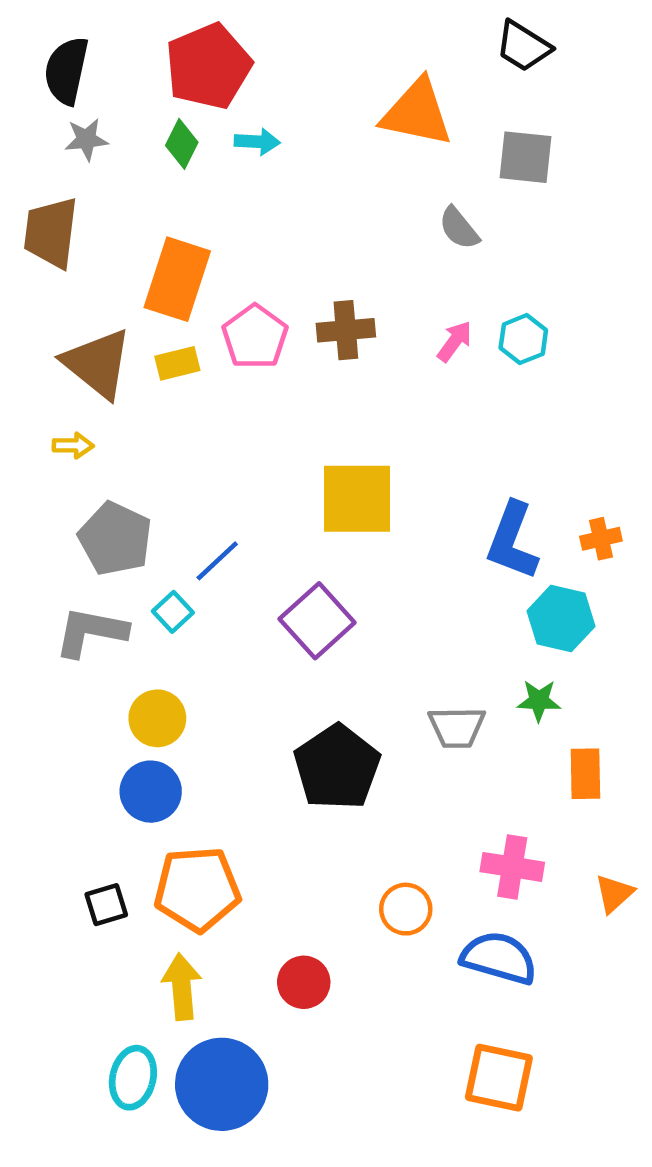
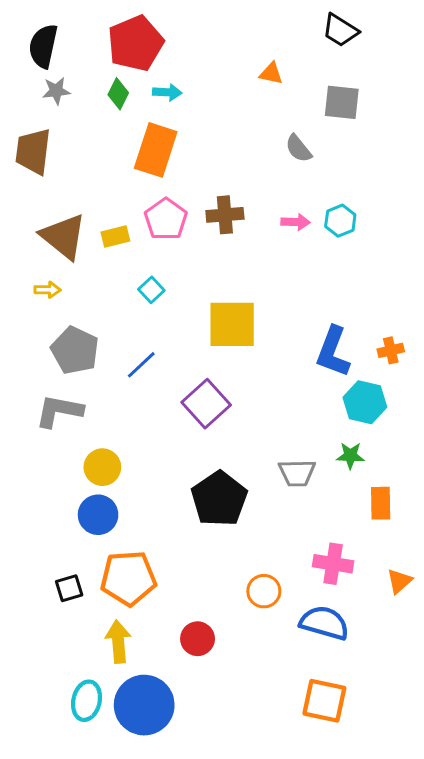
orange triangle: (417, 113) -> (271, 74), size x0.5
orange rectangle: (177, 279) -> (156, 150), moved
pink arrow: (455, 341) -> (296, 222), turned 56
cyan square: (173, 612) -> (151, 290), moved

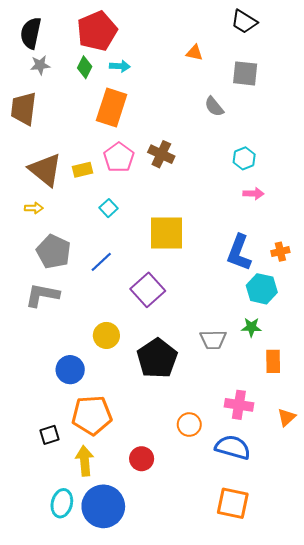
brown cross: (225, 215) -> (161, 154), turned 30
pink arrow: (296, 222) -> (253, 194), moved
yellow circle: (102, 467) -> (106, 335), moved
black square: (69, 588) -> (49, 435), moved

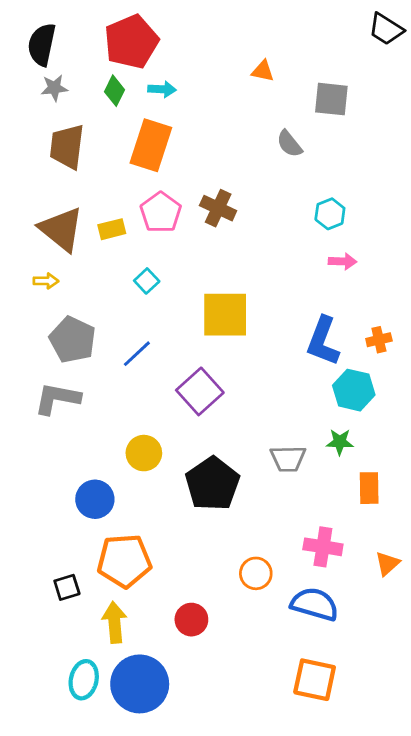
black trapezoid: (244, 22) -> (386, 29), moved
brown trapezoid: (24, 109) -> (67, 147), moved

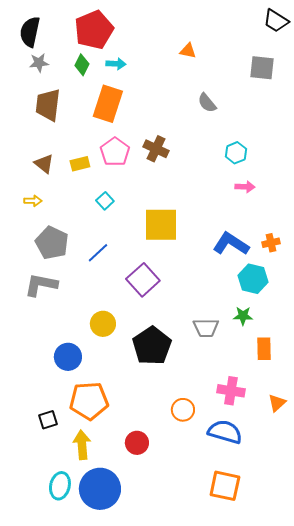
gray square: (331, 99) -> (262, 68), moved
brown triangle: (61, 229) -> (44, 164), size x0.6
blue L-shape: (323, 341) -> (231, 244), turned 102

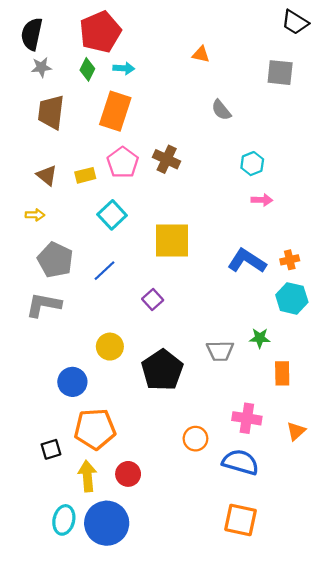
cyan square: (105, 201) -> (112, 215), size x1.5
cyan hexagon: (253, 279) -> (292, 298), moved
purple square: (143, 280) -> (153, 299), size x0.6
red circle: (137, 443) -> (128, 474), moved

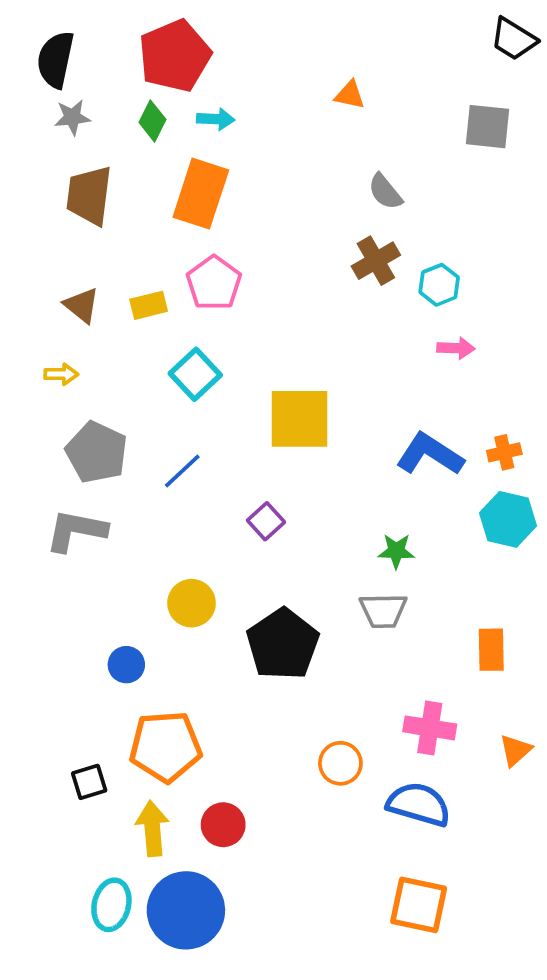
brown cross: (167, 159) -> (376, 261), moved, turned 35
green star: (260, 338) -> (396, 551), moved
blue circle: (72, 382) -> (126, 665), size x0.7

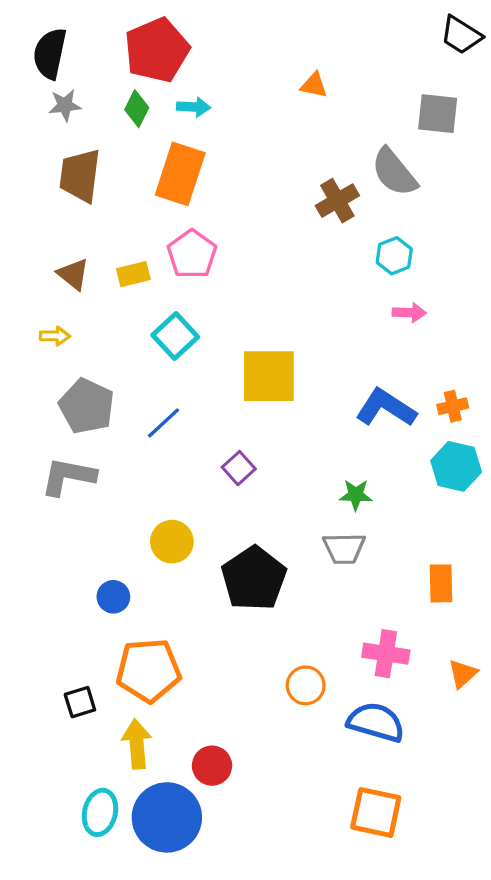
gray semicircle: (385, 192) -> (394, 172), moved, size x1.5
brown cross: (376, 261) -> (337, 201), moved
red circle: (223, 825) -> (212, 766), moved

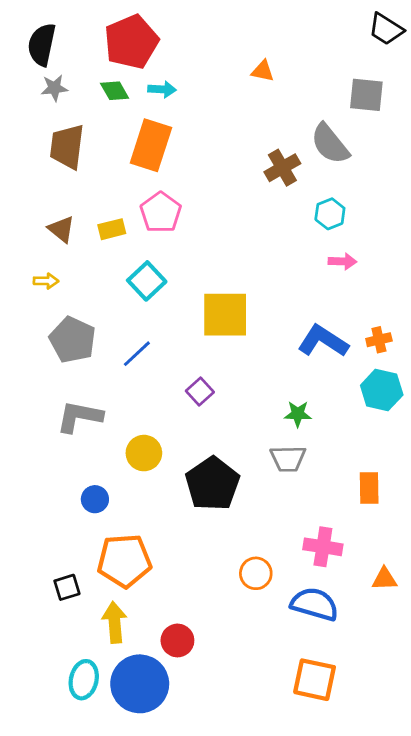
green diamond: (137, 109) -> (115, 91), turned -56
gray L-shape: (68, 476) -> (80, 417), moved
orange triangle: (463, 674) -> (385, 579), moved, turned 40

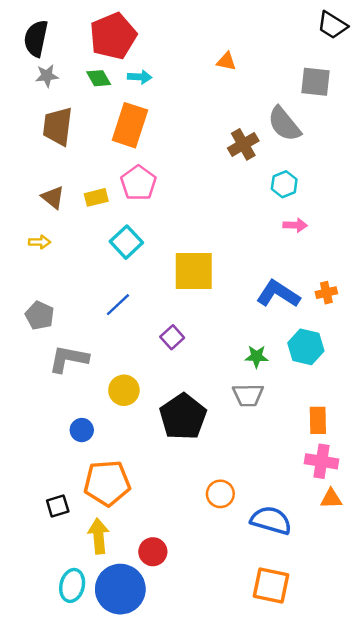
gray pentagon: (73, 340) -> (40, 316), moved, size x0.7
cyan hexagon: (382, 390) -> (306, 347), moved
pink cross: (323, 547) -> (322, 461), moved

